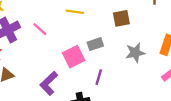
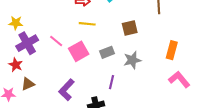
gray star: (135, 53) -> (132, 60), moved
pink square: (74, 57) -> (79, 51), moved

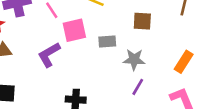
purple line: (111, 82) -> (138, 87), moved
purple L-shape: (66, 90) -> (49, 55), moved

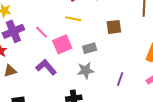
purple L-shape: (49, 55) -> (46, 67), turned 90
gray star: (134, 60) -> (86, 70), moved

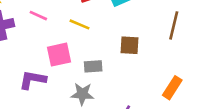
pink line: (42, 32) -> (38, 16), moved, turned -32
purple L-shape: (46, 67) -> (33, 80), turned -50

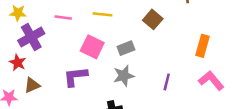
brown square: (130, 45) -> (153, 19), turned -36
pink square: (59, 55) -> (92, 47), turned -35

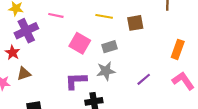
yellow line: (102, 14) -> (104, 16), moved
brown square: (153, 19) -> (135, 23), turned 35
purple L-shape: (75, 76) -> (76, 81), moved
purple line: (167, 82) -> (144, 79), turned 32

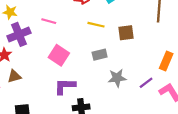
pink square: (80, 43) -> (59, 55), moved
gray star: (106, 71) -> (117, 78), moved
purple line: (144, 79) -> (146, 83), moved

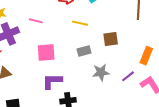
brown square: (126, 33) -> (111, 39), moved
pink square: (59, 55) -> (46, 52), turned -36

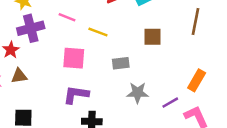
yellow line: (80, 23) -> (98, 32), moved
brown square: (111, 39) -> (153, 37), moved

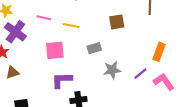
purple cross: (31, 28) -> (15, 32), turned -30

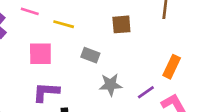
gray rectangle: (94, 48) -> (90, 55), turned 32

